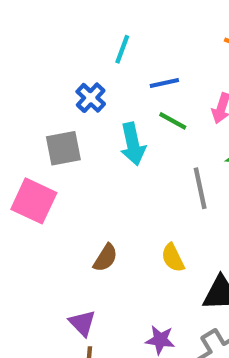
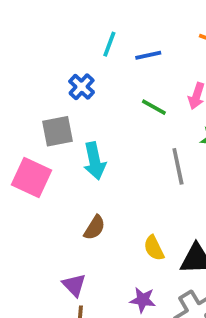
blue line: (164, 83) -> (148, 55), moved
cyan arrow: (133, 144) -> (95, 161), moved
yellow semicircle: (173, 258) -> (154, 248), moved

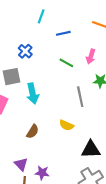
cyan line: (109, 44) -> (41, 16), moved
yellow semicircle: (154, 248) -> (66, 125), moved, turned -40
purple star: (143, 300) -> (42, 173), moved

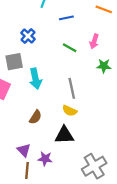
gray line: (80, 97) -> (72, 88), moved
black triangle: (91, 149) -> (64, 135), moved

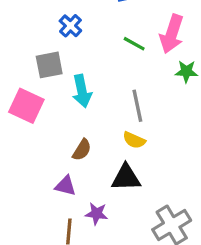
pink arrow: (94, 41) -> (172, 34), size x1.6
purple triangle: (24, 150) -> (66, 186), moved, turned -32

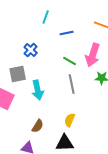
gray line: (137, 106) -> (72, 84), moved
yellow semicircle: (134, 140) -> (70, 120), turned 88

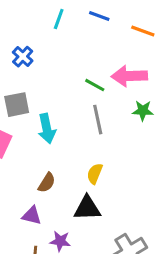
blue line: (67, 33) -> (99, 16), moved, turned 32
blue cross: (31, 50) -> (23, 57), moved
pink arrow: (93, 55) -> (129, 76), turned 70

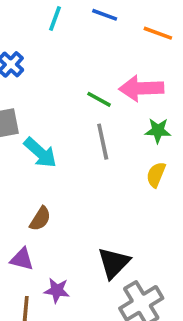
cyan arrow: (47, 129) -> (40, 153), turned -36
yellow semicircle: (95, 174) -> (156, 175), moved
black triangle: (87, 208) -> (114, 263), moved, turned -44

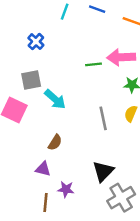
green line: (99, 99) -> (94, 64), turned -35
gray line: (103, 142) -> (103, 118), moved

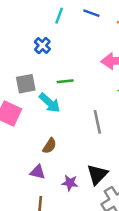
blue cross: (36, 42) -> (42, 45), moved
green line: (94, 64) -> (65, 81), moved
purple star: (66, 189) -> (70, 183), moved

